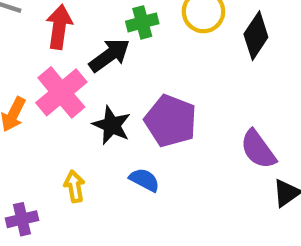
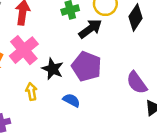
black arrow: (109, 55) -> (90, 29), moved
yellow arrow: (74, 186) -> (31, 91), moved

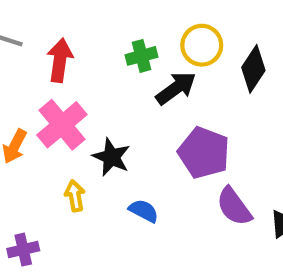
purple pentagon: (87, 66) -> (204, 153), moved
purple semicircle: (137, 83) -> (234, 207), moved

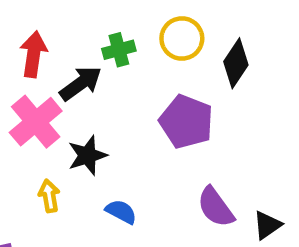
black arrow: (176, 88) -> (81, 83), moved
purple pentagon: (204, 153) -> (186, 122), moved
black star: (111, 157) -> (87, 155), turned 30

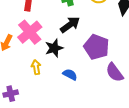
black arrow: (81, 83) -> (70, 25), moved
purple pentagon: (186, 122) -> (97, 47), moved

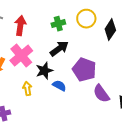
blue semicircle: (70, 75) -> (59, 86), moved

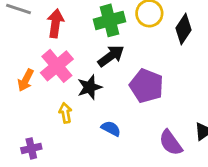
green cross: (58, 24) -> (110, 20), size x1.5
blue semicircle: (59, 86) -> (111, 129), moved
purple semicircle: (101, 94) -> (171, 143), moved

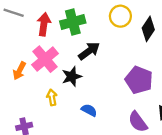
green cross: (110, 20) -> (73, 22), moved
purple pentagon: (146, 86) -> (139, 80), moved

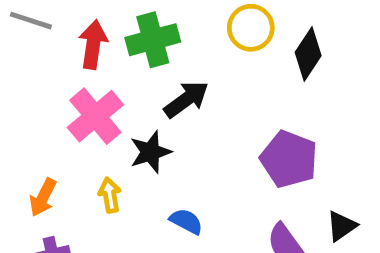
orange arrow: (19, 71) -> (43, 197), moved

